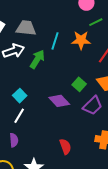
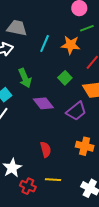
green arrow: (37, 59) -> (25, 78), moved, turned 120
green square: (79, 84) -> (65, 78), moved

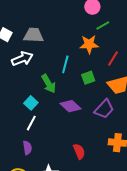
cyan line: (45, 43) -> (65, 64), moved
green square: (65, 78) -> (88, 78), turned 32

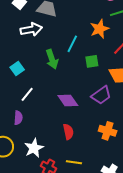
orange star: (89, 44) -> (99, 29), turned -30
cyan square: (31, 103) -> (17, 69), moved
purple diamond: (71, 106) -> (68, 101), moved

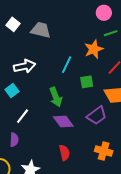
white arrow: (31, 29) -> (25, 66), moved
green arrow: (52, 59) -> (56, 97), moved

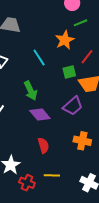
cyan line: (67, 65) -> (39, 57), turned -54
green square: (87, 82) -> (69, 72), moved

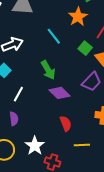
green square: (69, 72) -> (85, 48), turned -32
yellow line: (52, 175) -> (82, 145), moved

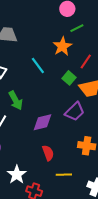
green arrow: (48, 70) -> (16, 100), moved
purple diamond: (59, 93) -> (43, 122), turned -60

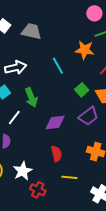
orange star: (62, 46) -> (85, 50), turned 30
green square: (69, 78) -> (82, 90), moved

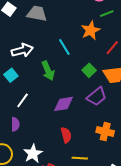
orange star: (85, 50) -> (91, 30), turned -30
green arrow: (31, 97) -> (48, 71), moved

